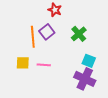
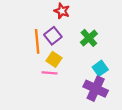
cyan square: (89, 61) -> (100, 68), turned 32
yellow square: (23, 63) -> (54, 59), moved, turned 32

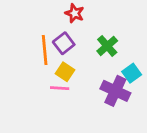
cyan square: (100, 68) -> (132, 73), moved
purple cross: (96, 89) -> (115, 91), moved

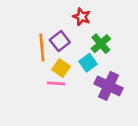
red star: (75, 13) -> (82, 17), moved
cyan square: (132, 73) -> (88, 63), moved

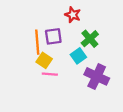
purple square: (60, 41) -> (53, 36), turned 30
yellow square: (61, 68) -> (44, 60), moved

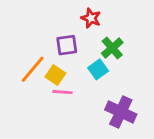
orange line: (37, 42) -> (33, 69), moved, turned 45
purple cross: (97, 76) -> (121, 112), moved

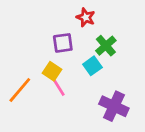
orange line: (33, 69) -> (20, 90), moved
pink line: (62, 92) -> (59, 87), turned 54

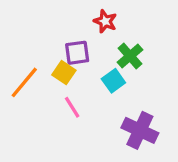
yellow square: (52, 71) -> (64, 73), moved
orange line: (20, 90) -> (24, 82), moved

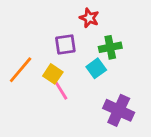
green cross: (130, 56) -> (110, 47), turned 30
yellow square: (64, 73) -> (53, 74), moved

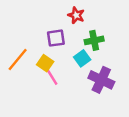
purple cross: (119, 110) -> (101, 80), moved

